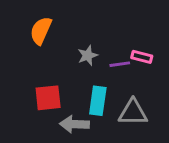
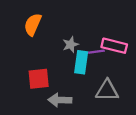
pink rectangle: (142, 57) -> (114, 46), size x1.5
cyan rectangle: (98, 101) -> (81, 62), moved

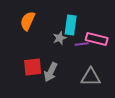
cyan rectangle: (81, 62) -> (71, 25), moved
gray arrow: (60, 100) -> (51, 72), moved, turned -66

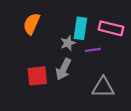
pink rectangle: (97, 39) -> (111, 28), moved
gray arrow: (51, 72) -> (63, 69), moved

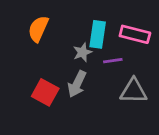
red square: (37, 76) -> (45, 92), turned 35
gray triangle: (103, 87) -> (134, 91), moved

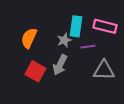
orange semicircle: (38, 29) -> (29, 38), moved

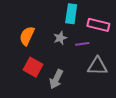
cyan rectangle: (76, 26) -> (71, 14), moved
gray arrow: (60, 65) -> (56, 79), moved

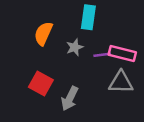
pink rectangle: (98, 25) -> (122, 53), moved
orange semicircle: (27, 36) -> (43, 33), moved

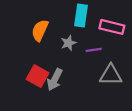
pink rectangle: (122, 53) -> (112, 27), moved
gray arrow: (70, 99) -> (55, 80), moved

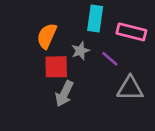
purple line: (94, 50) -> (110, 59), turned 49
red square: (38, 76) -> (56, 67), moved, turned -30

